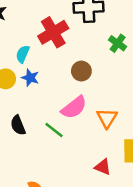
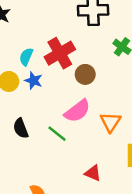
red cross: (53, 32) -> (60, 53), moved
red triangle: (103, 167) -> (93, 173), moved

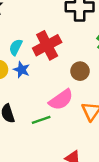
brown circle: (85, 74) -> (80, 71), moved
green line: (57, 134) -> (41, 120), turned -60

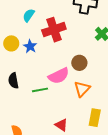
cyan semicircle: (16, 47) -> (29, 15), moved
brown circle: (80, 71) -> (79, 63), moved

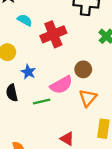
cyan semicircle: (29, 15) -> (25, 20), turned 88
blue star: (30, 46) -> (28, 72), moved

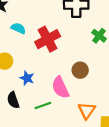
pink semicircle: (61, 85) -> (60, 87), turned 100
orange triangle: (88, 98) -> (87, 111), moved

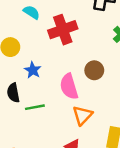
green line: (43, 106) -> (35, 107), moved
orange triangle: (87, 111) -> (83, 115), moved

